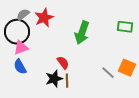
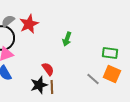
green rectangle: (125, 27) -> (110, 53), moved
green arrow: (82, 33) -> (67, 39), size x0.6

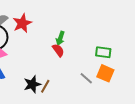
red semicircle: (48, 69) -> (58, 50), moved
brown line: (52, 87) -> (45, 86), turned 32

